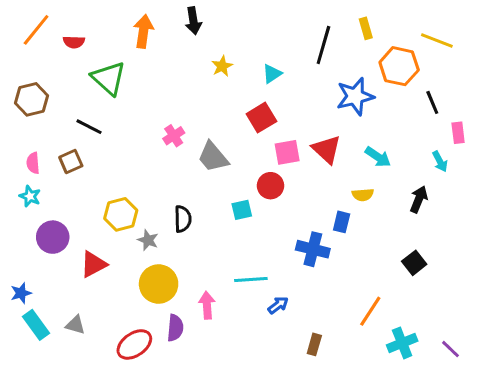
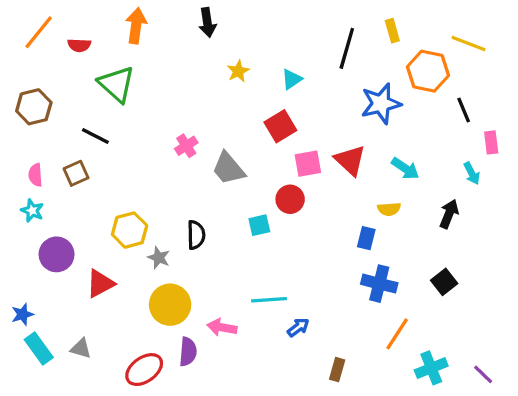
orange arrow: (143, 31) -> (136, 26), moved
blue cross: (313, 249) -> (379, 284), moved
pink arrow: (207, 305) -> (222, 327), turned -76

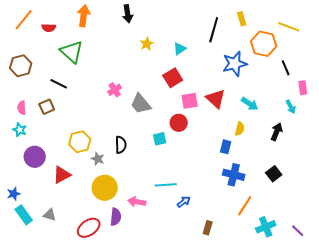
yellow semicircle: (389, 209) -> (240, 129), turned -72

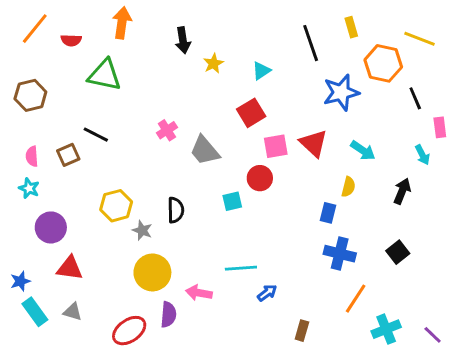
black arrow: (128, 14) -> (183, 40), moved
black line: (214, 30) -> (311, 43), turned -35
green triangle: (72, 52) -> (105, 75), turned -30
black line: (59, 84) -> (96, 135), moved
red triangle: (62, 175) -> (70, 268), moved, turned 36

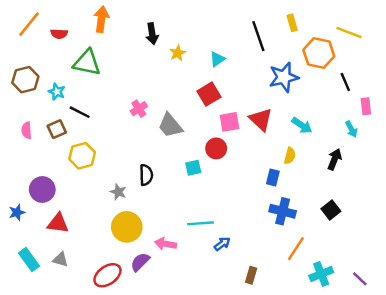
cyan star: (29, 188) -> (57, 92), moved
yellow hexagon: (116, 206) -> (82, 156), moved
blue star: (20, 281) -> (17, 212), moved
purple semicircle: (168, 315) -> (140, 262), turned -140

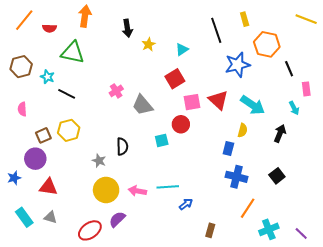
yellow line: (349, 33) -> (306, 19), moved
cyan arrow: (302, 125) -> (253, 105), size x1.4
brown square: (57, 129) -> (43, 135), moved
pink arrow: (165, 244) -> (137, 191), moved

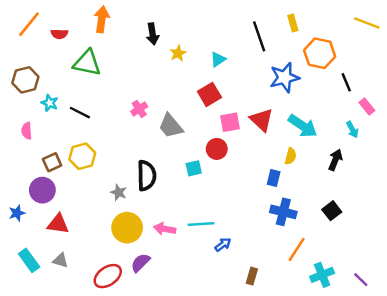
cyan star: (47, 77) -> (50, 103), moved
pink rectangle: (306, 89) -> (367, 107), turned -32
black semicircle: (122, 147) -> (146, 176), size x1.4

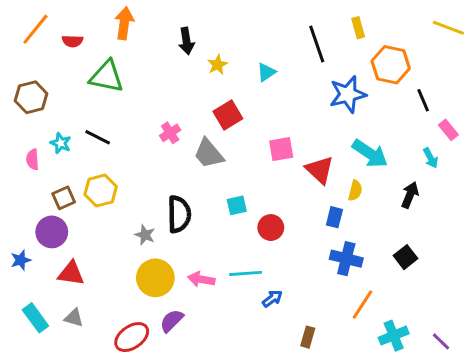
red square: (209, 94) -> (228, 115), moved
cyan star: (50, 103) -> (61, 143), moved
red triangle: (262, 120) -> (320, 170), moved
red circle: (217, 149) -> (271, 228), moved

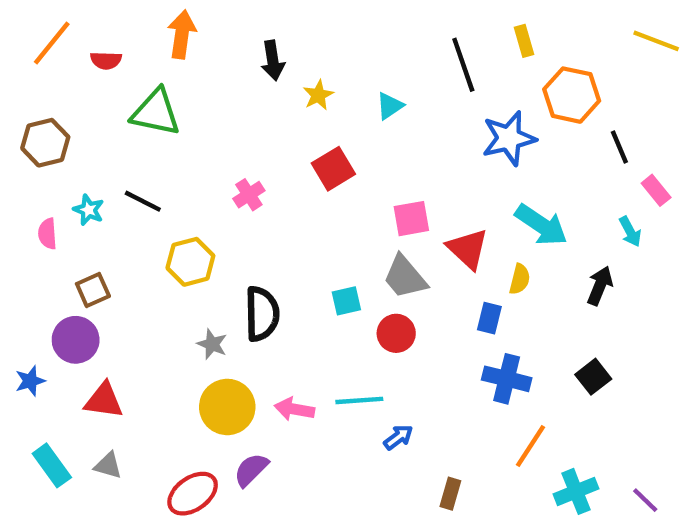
gray trapezoid: (209, 154) -> (405, 277), moved
yellow hexagon: (101, 191) -> (190, 262), moved

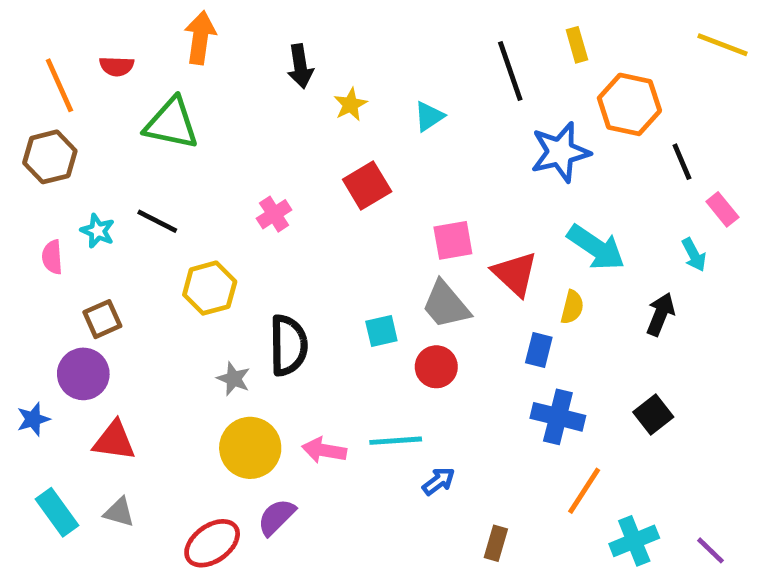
orange line: (52, 43) -> (59, 85), moved, turned -63

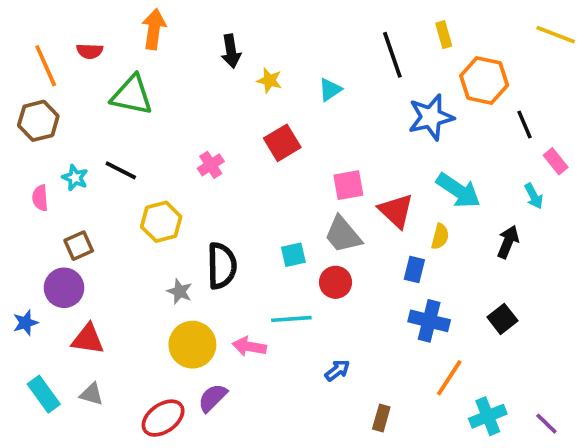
yellow star: (350, 104) -> (269, 80), turned -30
cyan line: (396, 441) -> (291, 319), moved

